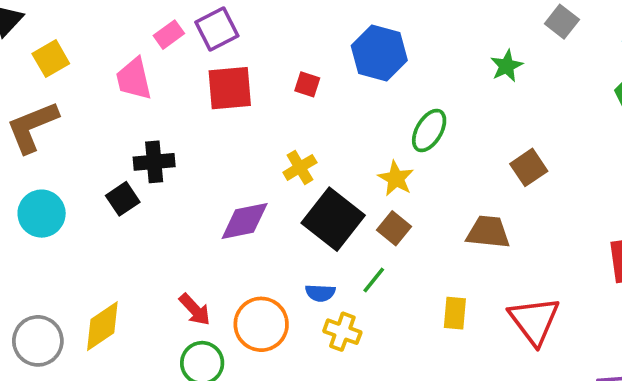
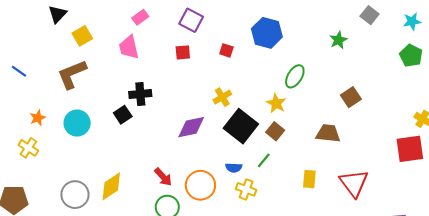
purple square: (217, 29) -> (191, 20), moved, turned -35
pink rectangle: (169, 35) -> (140, 17), moved
red square: (230, 88) -> (183, 52), size x0.6

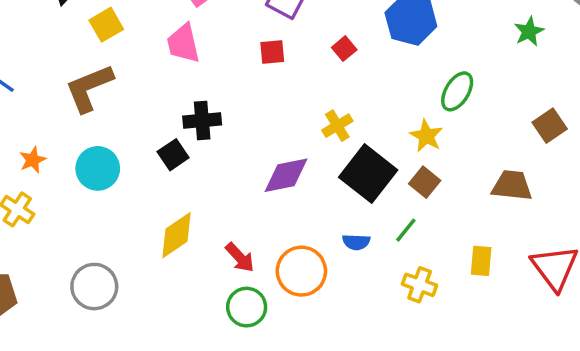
red square: (226, 50) -> (344, 49), turned 32
yellow diamond: (111, 186) -> (176, 235), moved
yellow cross: (246, 189) -> (420, 285), moved

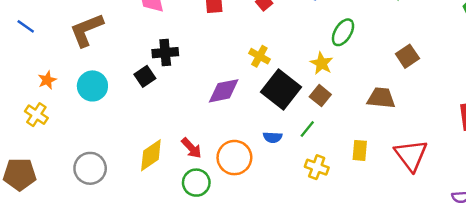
yellow cross: (337, 126) -> (259, 56), turned -30
yellow diamond: (176, 235) -> (151, 155), moved

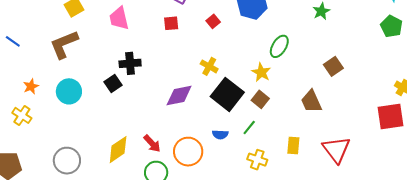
brown trapezoid: (381, 98) -> (311, 101), turned -120

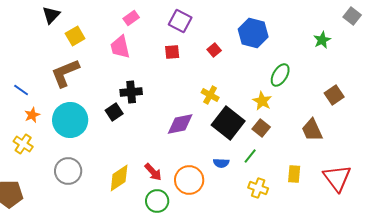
blue line: (13, 41) -> (21, 90), moved
cyan circle: (69, 91) -> (70, 120), size x1.4
gray circle: (67, 161) -> (68, 171), moved

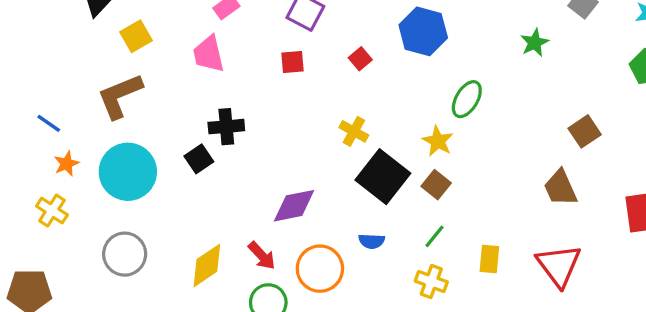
brown square: (334, 95) -> (585, 131), moved
purple diamond: (180, 124) -> (294, 206), moved
brown trapezoid: (312, 130) -> (560, 188), moved
green line: (250, 156) -> (435, 236), moved

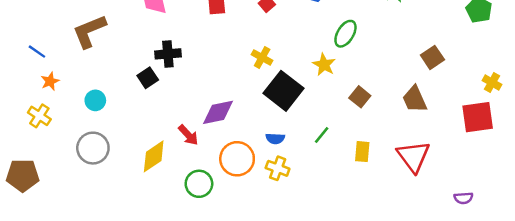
cyan circle: (128, 172) -> (95, 100), moved, size x0.5
brown square: (436, 185) -> (360, 97), moved
red arrow: (262, 256) -> (188, 135), moved
yellow cross: (431, 282) -> (278, 168), moved

